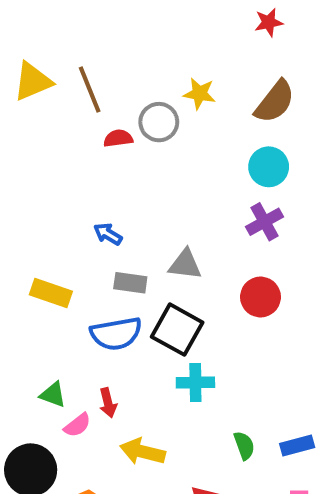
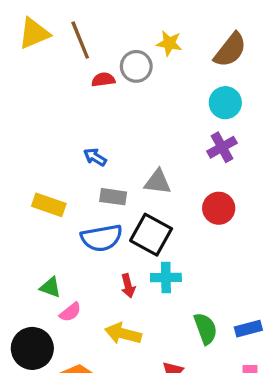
red arrow: (108, 403) -> (128, 286), moved
green semicircle: (244, 446) -> (205, 329), size x1.4

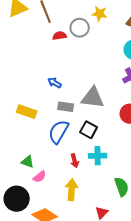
gray triangle: (158, 182) -> (93, 98), size x1.4
black square: (151, 235) -> (89, 130), size x0.7
blue semicircle: (102, 238) -> (59, 132), turned 130
yellow arrow: (123, 334) -> (72, 190), turned 80

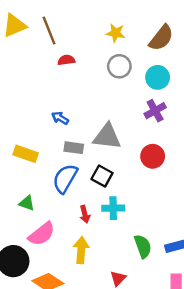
gray circle: (80, 28) -> (119, 66), moved
green triangle: (28, 162) -> (27, 203), moved
pink semicircle: (40, 177) -> (42, 234), size x1.6

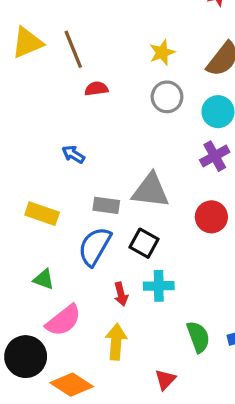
yellow star: (116, 33) -> (162, 52), turned -30
blue arrow: (60, 118) -> (73, 154), moved

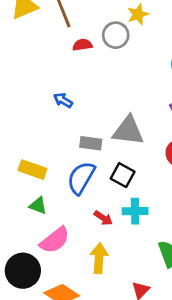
gray circle: (167, 97) -> (116, 35), moved
yellow rectangle: (42, 214) -> (33, 170), moved
red arrow: (121, 294) -> (103, 218), turned -42

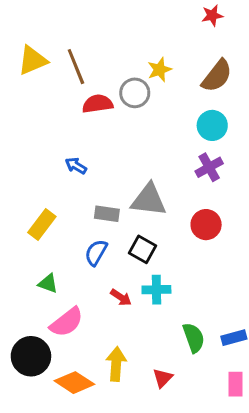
red semicircle: (82, 45) -> (98, 104), size x1.4
yellow rectangle: (33, 170) -> (42, 225), moved, turned -72
blue semicircle: (81, 178) -> (96, 252), size x0.7
yellow arrow: (99, 258) -> (116, 364), moved

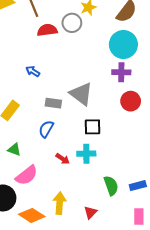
cyan circle: (212, 125) -> (123, 44), size x1.4
purple cross: (209, 167) -> (121, 72), turned 30
gray triangle: (149, 200) -> (81, 94), turned 30
red circle: (206, 225) -> (131, 101), moved
black square: (143, 249) -> (92, 127), moved, turned -30

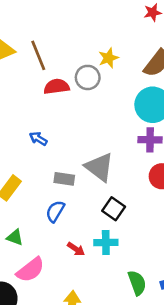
black square: (92, 127) -> (114, 209), turned 36

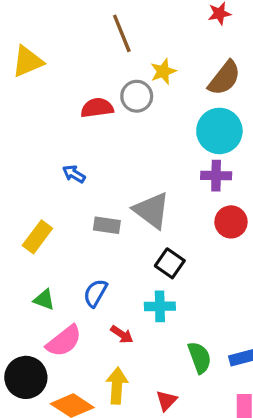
brown line: (38, 55) -> (122, 33), moved
blue semicircle: (55, 211) -> (95, 293), moved
red arrow: (76, 249) -> (122, 334), moved

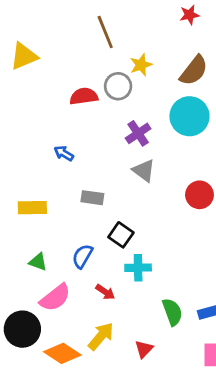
purple cross: (216, 176) -> (138, 133), moved, turned -35
gray triangle: (152, 210) -> (144, 171), moved, size x0.7
yellow rectangle: (37, 237) -> (32, 208), turned 52
black square: (170, 263) -> (121, 235), moved
yellow arrow: (117, 386) -> (101, 336), turned 36

